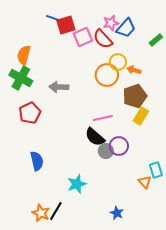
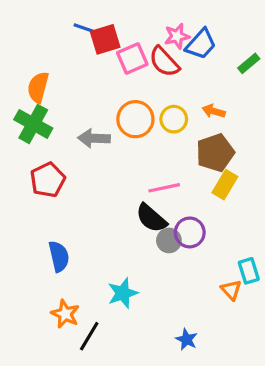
yellow circle: (118, 62) -> (174, 119), moved
orange circle: (107, 75) -> (135, 119), moved
orange star: (41, 213) -> (65, 314), moved

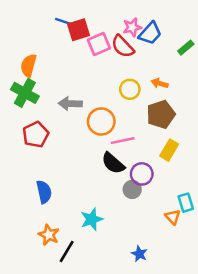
orange circle: (135, 119) -> (101, 122), moved
yellow rectangle: (225, 185) -> (169, 150), moved
gray circle: (169, 240) -> (132, 189), moved

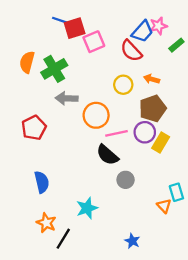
pink star: (132, 27) -> (158, 26), moved
red semicircle: (123, 46) -> (131, 51), moved
green cross: (25, 93) -> (54, 69), moved, turned 30
purple circle: (142, 174) -> (145, 132), moved

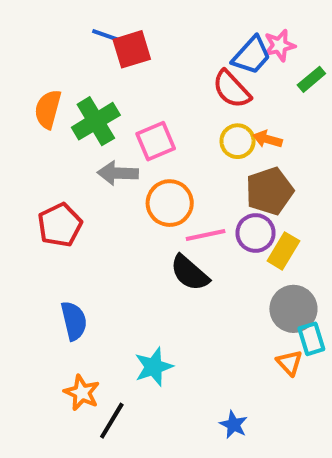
pink square: (94, 42) -> (156, 141), moved
yellow circle: (123, 85) -> (238, 141), moved
gray circle: (126, 180) -> (293, 309), moved, size x1.5

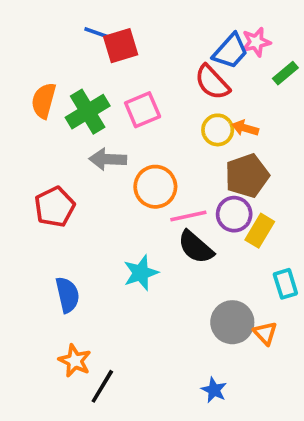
pink square: (156, 141) -> (143, 110), moved
black semicircle: (190, 273) -> (196, 247), moved
gray circle: (293, 309) -> (232, 322), moved
cyan rectangle: (311, 339) -> (285, 284), moved
cyan star: (154, 367) -> (141, 273), moved

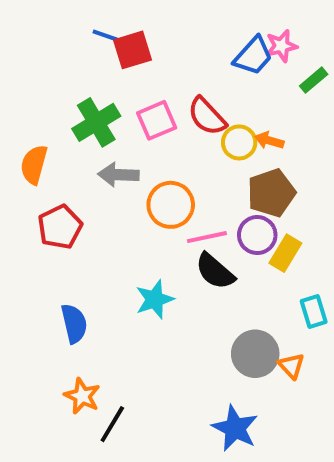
red semicircle: (212, 82) -> (207, 116), moved
orange semicircle: (44, 101) -> (34, 165), moved
blue star: (214, 390) -> (235, 428), size x1.6

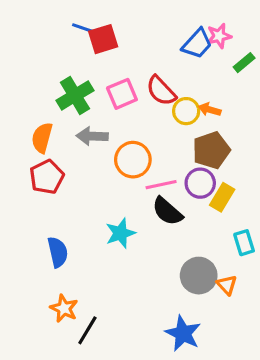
orange semicircle: (34, 165) -> (42, 138), moved

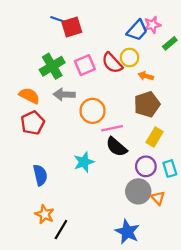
yellow circle: (186, 111) -> (130, 57), moved
orange semicircle: (42, 138) -> (29, 96), turned 102
purple circle: (200, 183) -> (146, 166), moved

